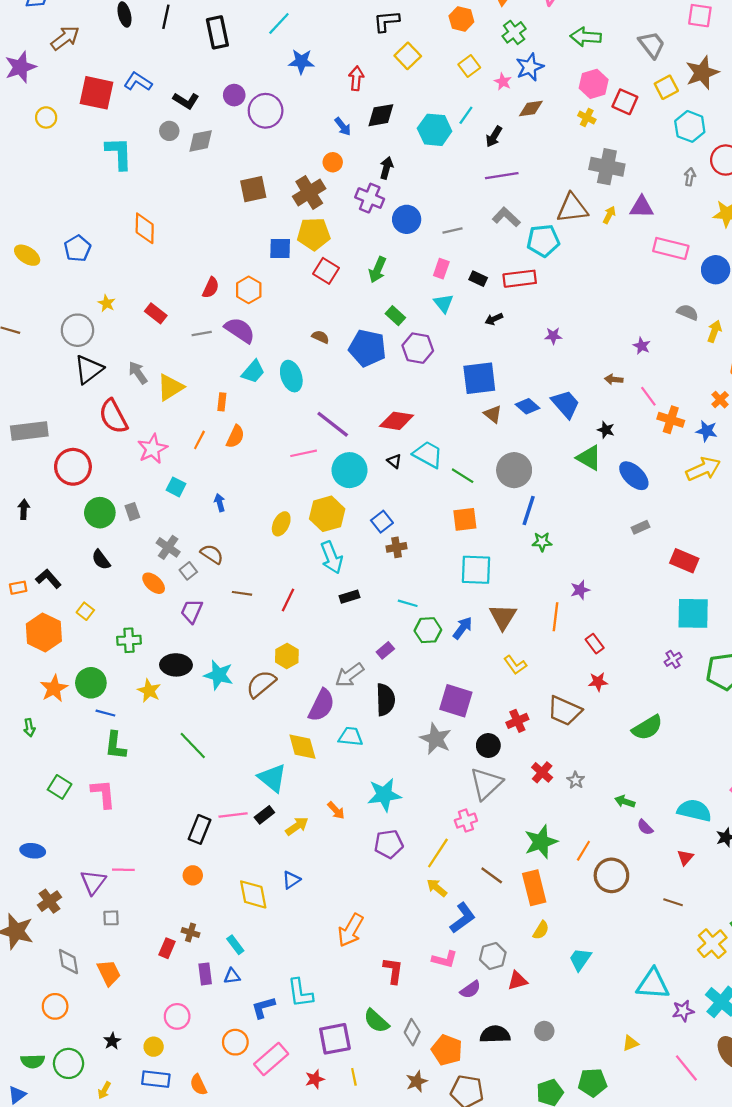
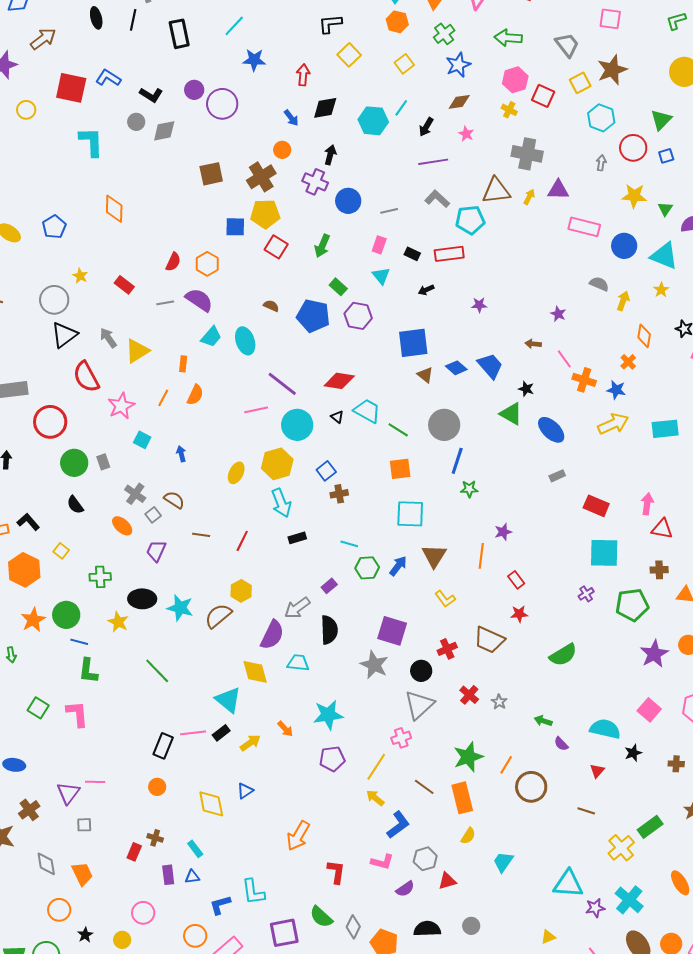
pink star: (503, 82) -> (466, 134), moved
orange circle: (55, 1006) -> (59, 910), moved

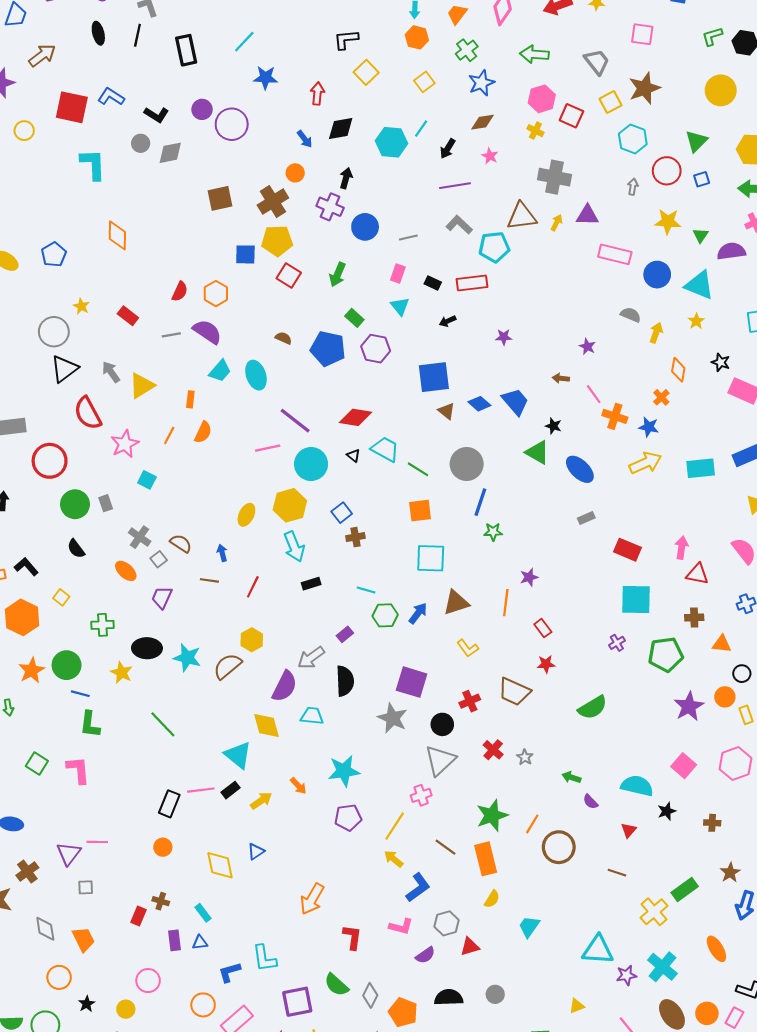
blue arrow: (181, 454) -> (222, 553), moved
brown triangle: (434, 556) -> (456, 603), turned 40

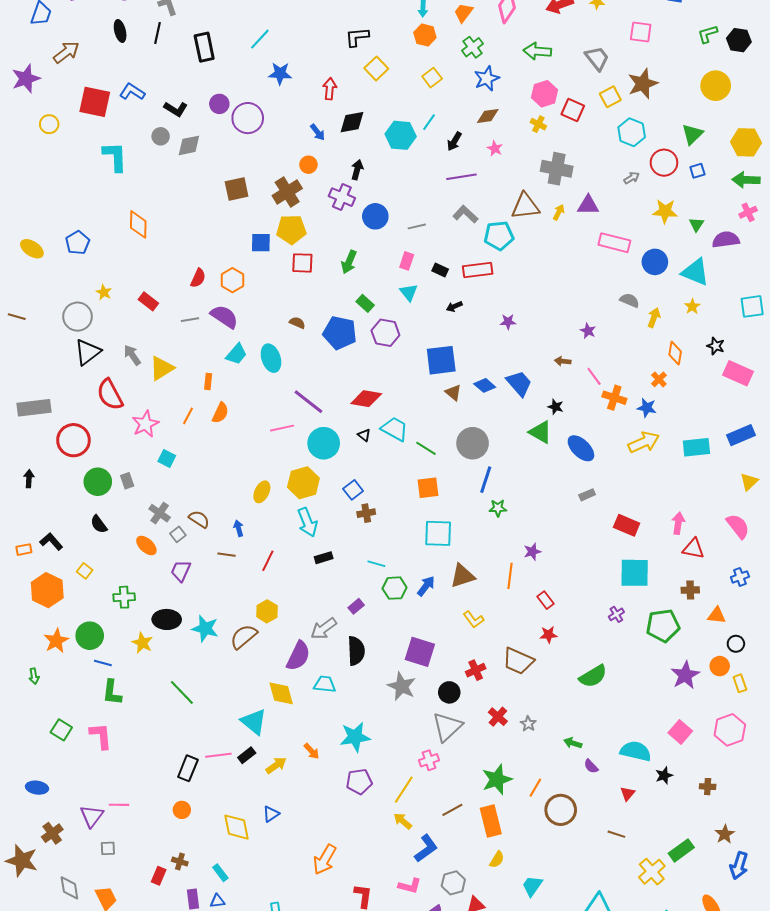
gray arrow: (633, 187) -> (632, 178), turned 49
red square: (289, 276) -> (302, 263), turned -30
brown line: (445, 847) -> (452, 810), turned -65

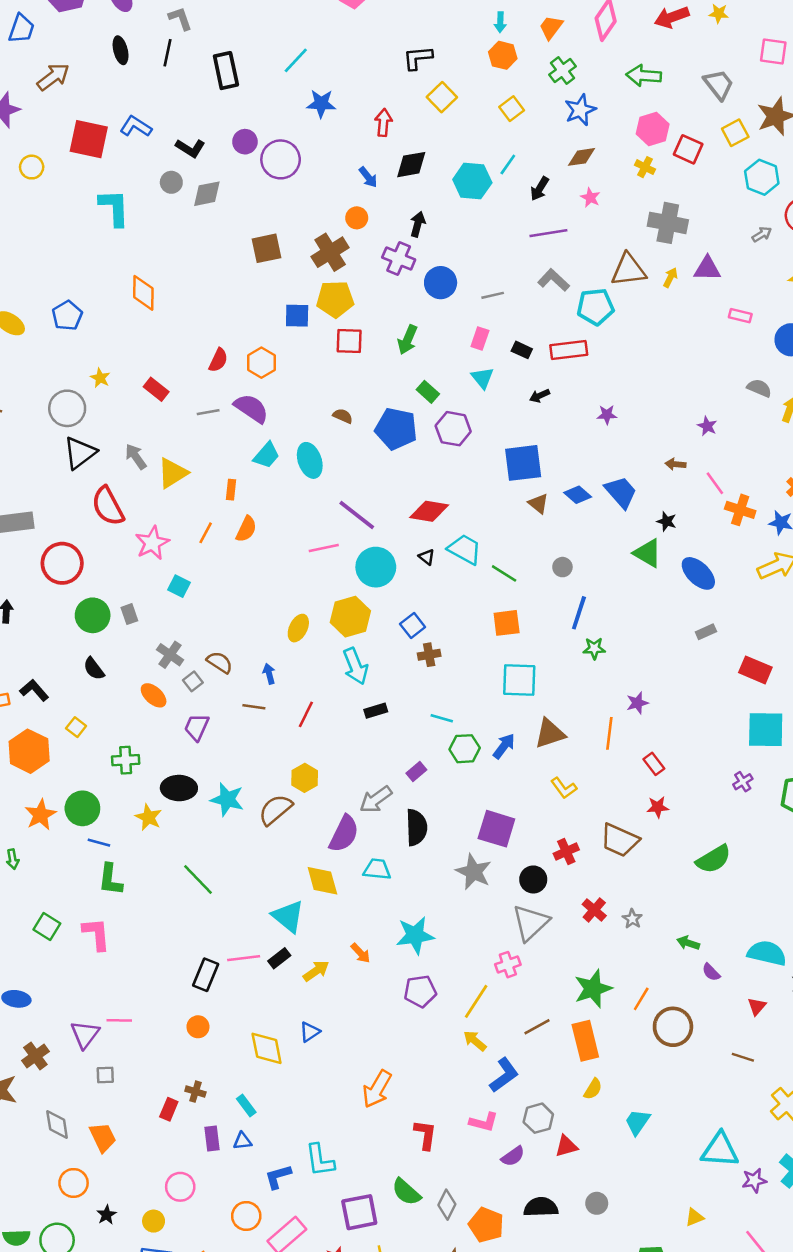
pink rectangle: (614, 243) -> (740, 316), size x0.6
gray circle: (473, 443) -> (562, 567), size x0.5

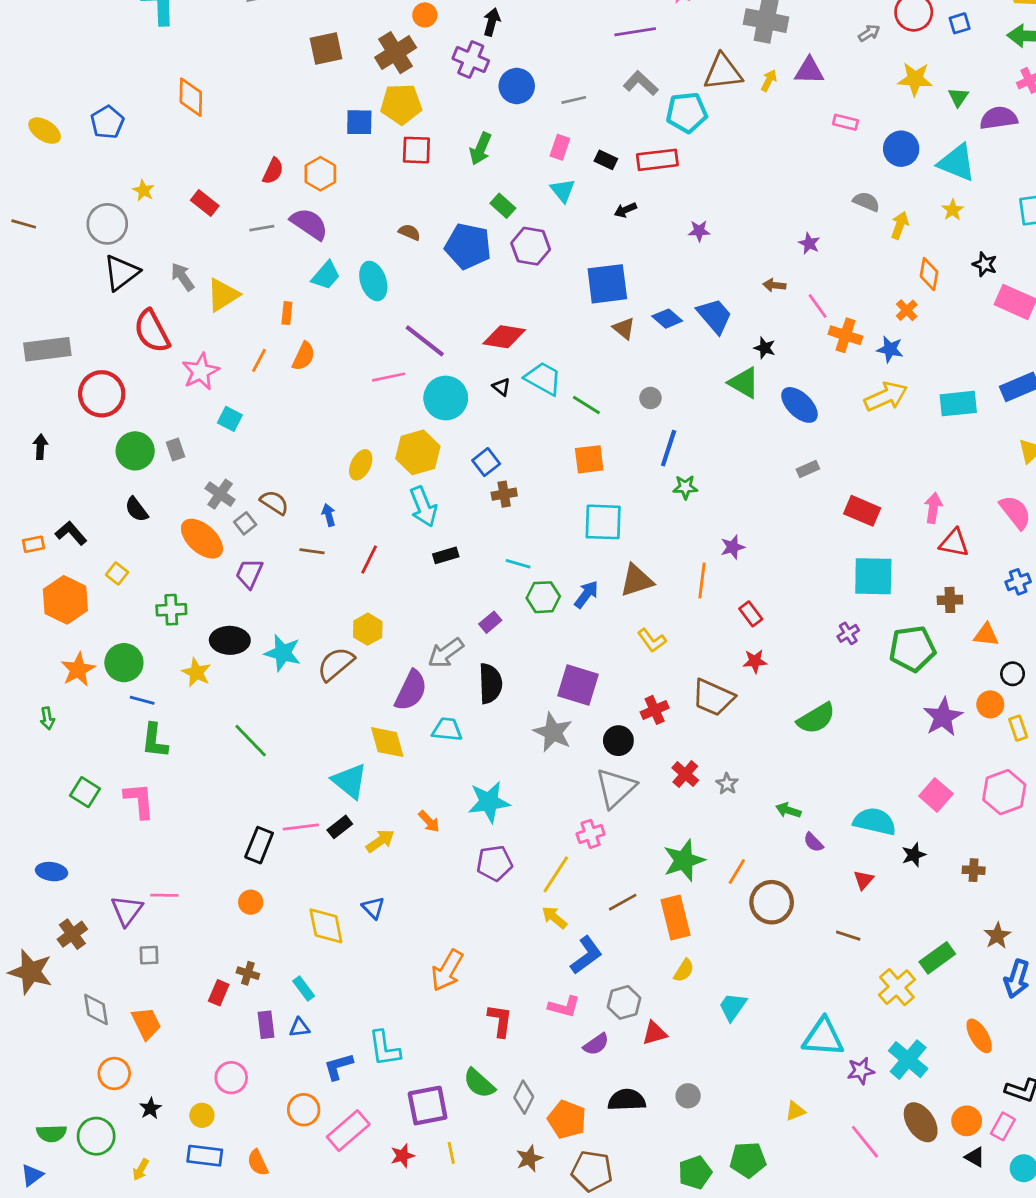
orange ellipse: (154, 695) -> (202, 539), size x1.5
blue triangle: (310, 1032) -> (373, 908), turned -40

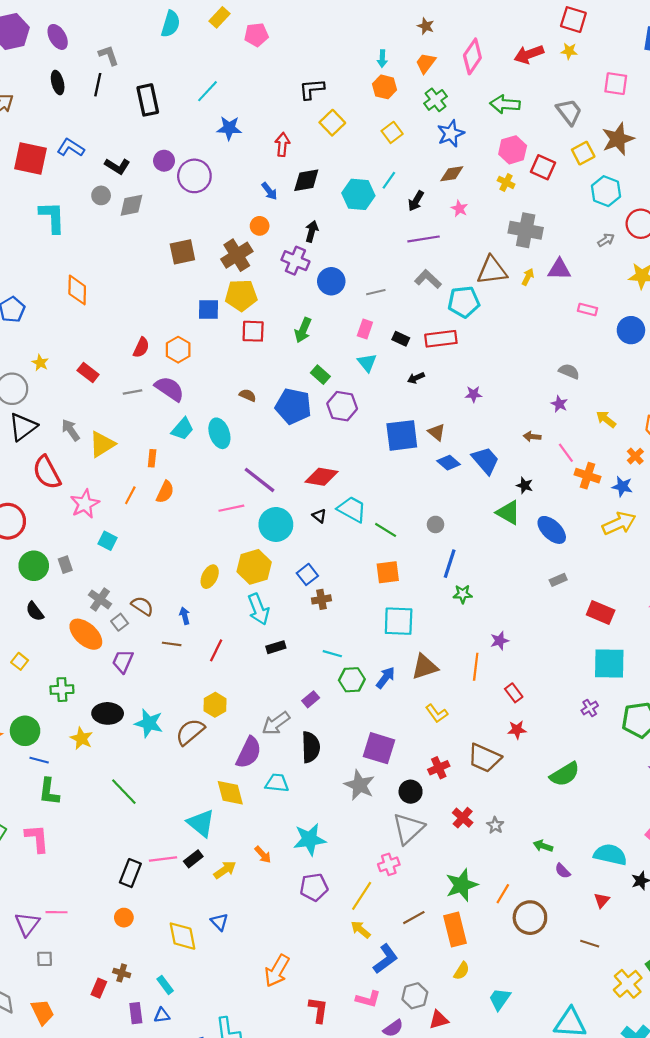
gray semicircle: (866, 202) -> (569, 371), moved
yellow arrow: (900, 225) -> (606, 419), moved, turned -72
brown triangle: (624, 328) -> (437, 432), moved

